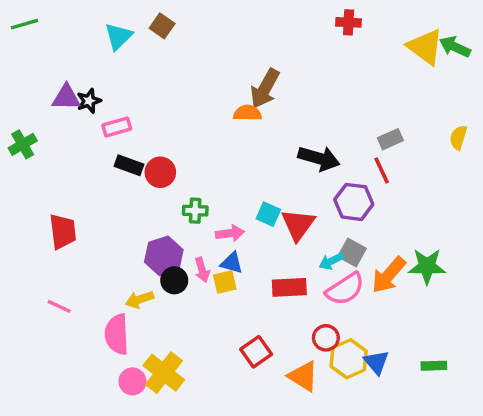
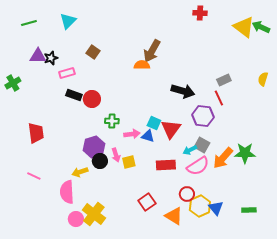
green line: (24, 24) -> (29, 23), moved
brown square: (162, 26) -> (93, 52), moved
blue triangle: (232, 263) -> (148, 136), moved

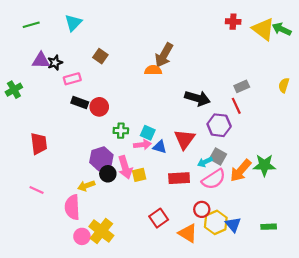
red cross: (200, 13) -> (233, 22), moved
cyan square: (154, 123) -> (148, 133), moved
pink arrow: (116, 155) -> (125, 167), size x1.5

